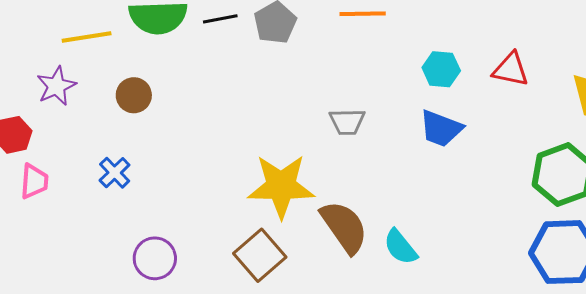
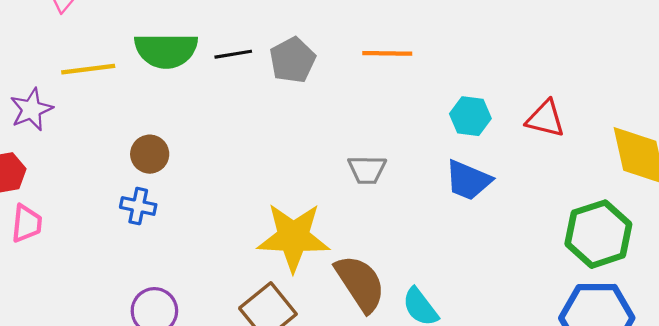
purple star: (56, 86) -> (31, 109), moved
brown circle: (134, 95) -> (150, 154), moved
blue cross: (115, 173) -> (138, 206), moved, turned -36

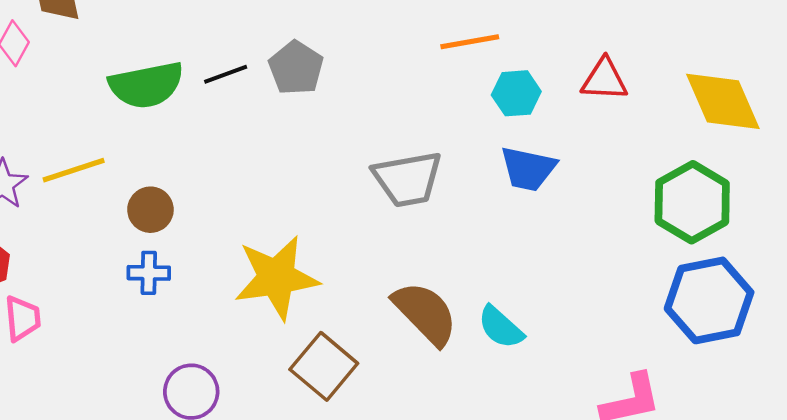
orange line: (387, 53) -> (470, 42), moved
yellow line: (88, 69) -> (74, 170), moved
gray trapezoid: (367, 170) -> (408, 179), size x1.5
yellow star: (293, 237) -> (276, 278), moved

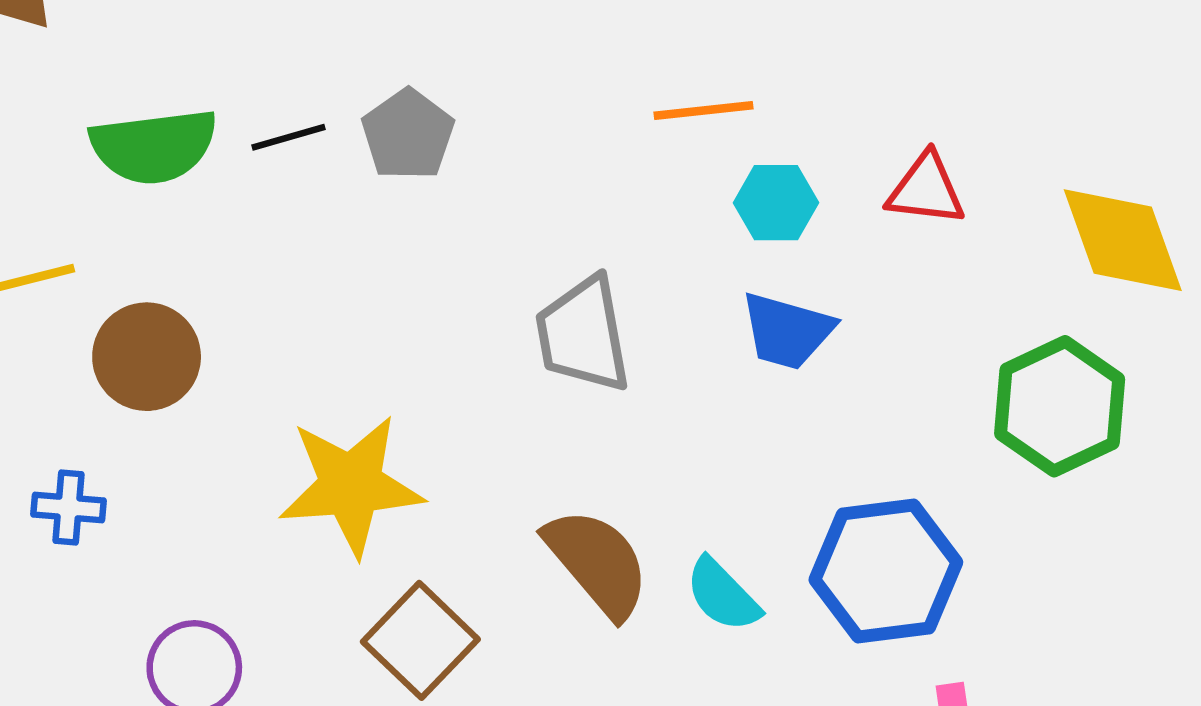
gray trapezoid: (408, 179) -> (583, 335), turned 86
brown circle: (150, 210) -> (147, 357), size x1.4
blue cross: (149, 273) -> (68, 508), moved
blue hexagon: (709, 300) -> (886, 571), moved

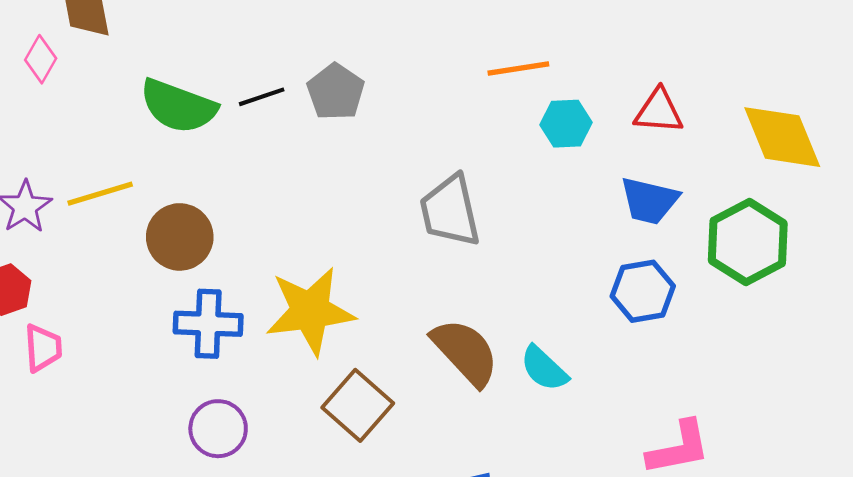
green semicircle: (154, 146) -> (178, 106), turned 30
blue trapezoid: (787, 331) -> (649, 201), moved
blue cross: (68, 508) -> (208, 324), moved, size x1.5
blue hexagon: (886, 571) -> (643, 291), moved, size x0.7

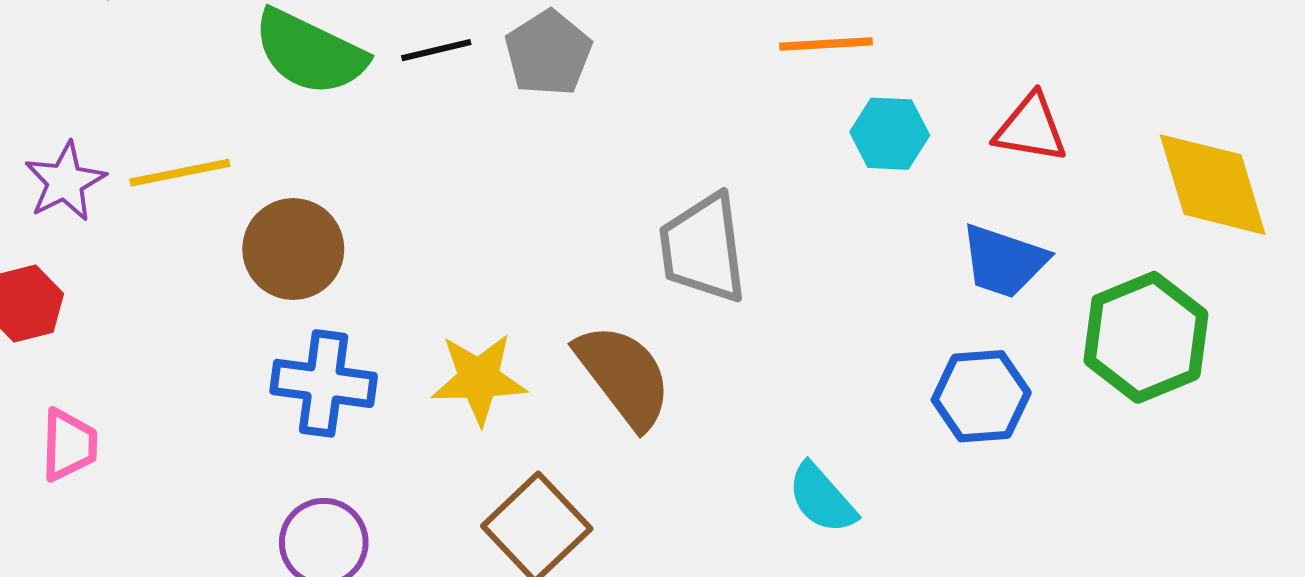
yellow star: (310, 311) -> (479, 379), size x0.7
pink trapezoid: (43, 348) -> (69, 445), moved
brown semicircle: (465, 352) -> (624, 376), moved

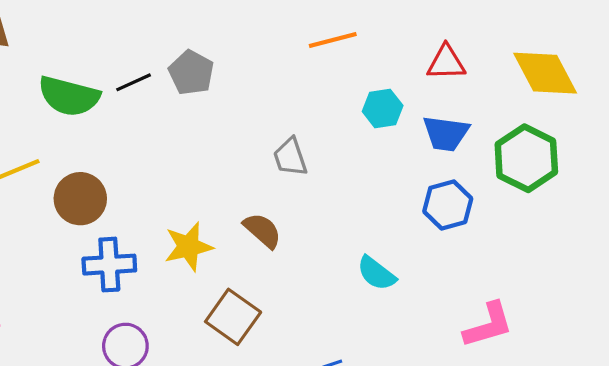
cyan hexagon: (890, 134) -> (383, 108), moved
gray trapezoid: (703, 248) -> (290, 157), size x0.7
brown semicircle: (624, 376) -> (262, 230), size x0.7

